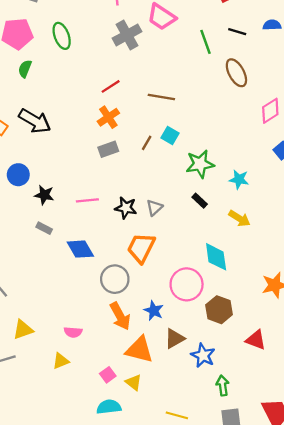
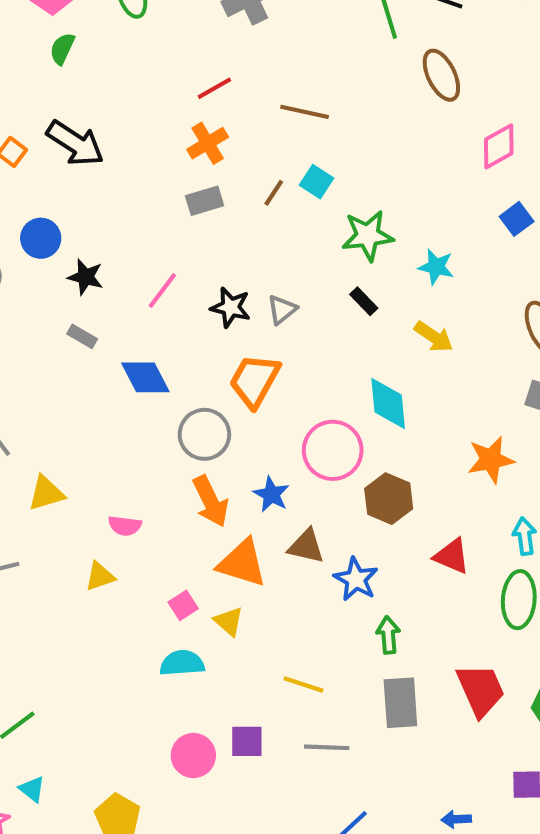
pink line: (87, 200) -> (162, 291), turned -50
yellow triangle: (23, 330) -> (46, 493), moved
brown triangle: (175, 338) -> (306, 546), turned 40

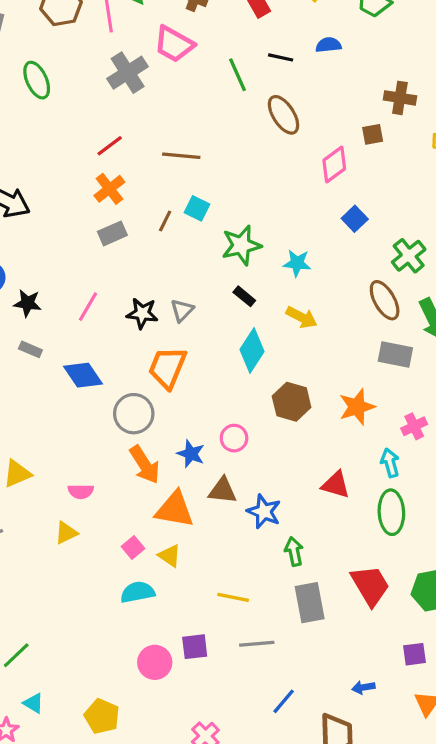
cyan diamond: (388, 403) -> (252, 351), moved, turned 45
pink circle: (333, 450) -> (234, 438), moved, size x0.6
brown hexagon: (389, 499) -> (292, 402), moved

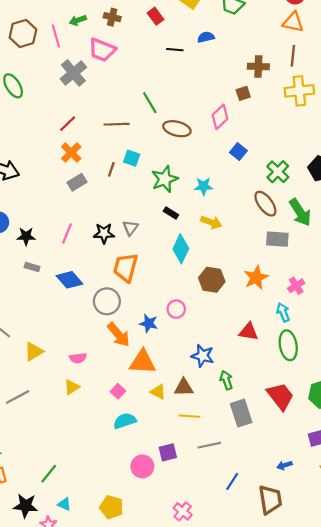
green line: (238, 75) -> (150, 103), moved
brown ellipse: (284, 115) -> (177, 129), moved, turned -36
brown triangle: (223, 491) -> (184, 387), moved
yellow triangle: (170, 556) -> (158, 392), moved

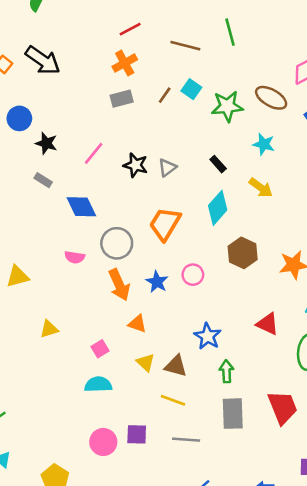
brown ellipse: (177, 129) -> (271, 98), moved
green star: (165, 179) -> (227, 106), moved
orange trapezoid: (126, 268) -> (165, 224), moved
pink semicircle: (78, 358) -> (75, 257), moved
orange triangle: (143, 362) -> (137, 324), size x0.6

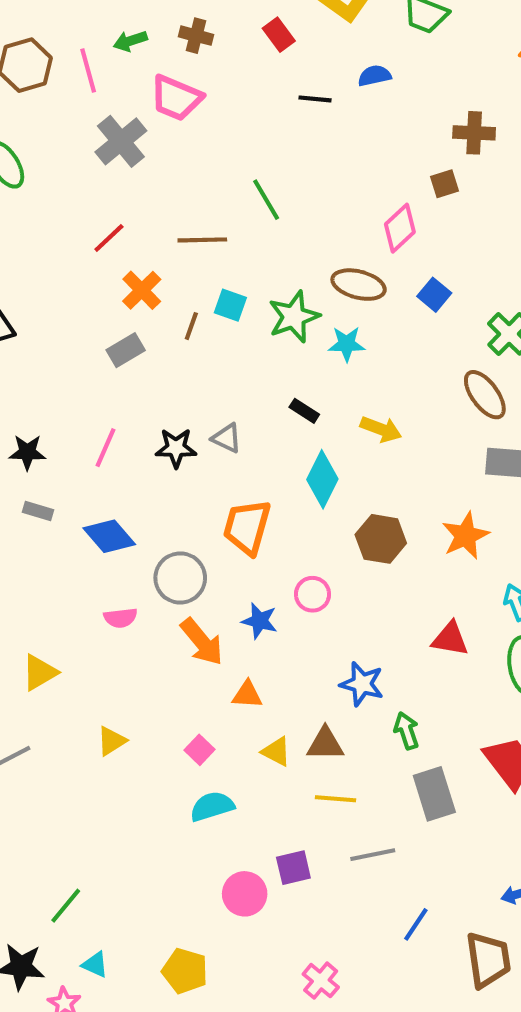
orange cross: (125, 63) -> (142, 290), moved
cyan star: (264, 144) -> (347, 344), moved
gray triangle: (167, 168) -> (227, 438), turned -42

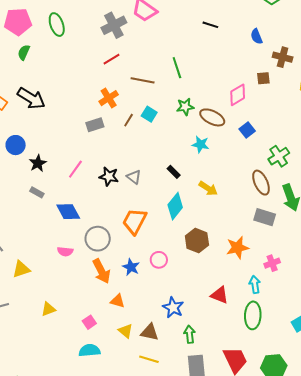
blue semicircle: (374, 76) -> (256, 36), moved, turned -112
red line: (109, 238) -> (112, 59), moved
green star: (294, 317) -> (185, 107), moved, size x0.7
black star: (27, 452) -> (38, 163), turned 30

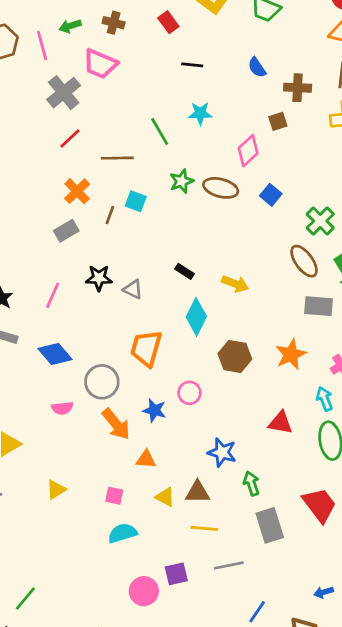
cyan star: (200, 144) -> (200, 113), moved
black star: (109, 176) -> (99, 278), moved
pink square: (89, 322) -> (114, 496), turned -32

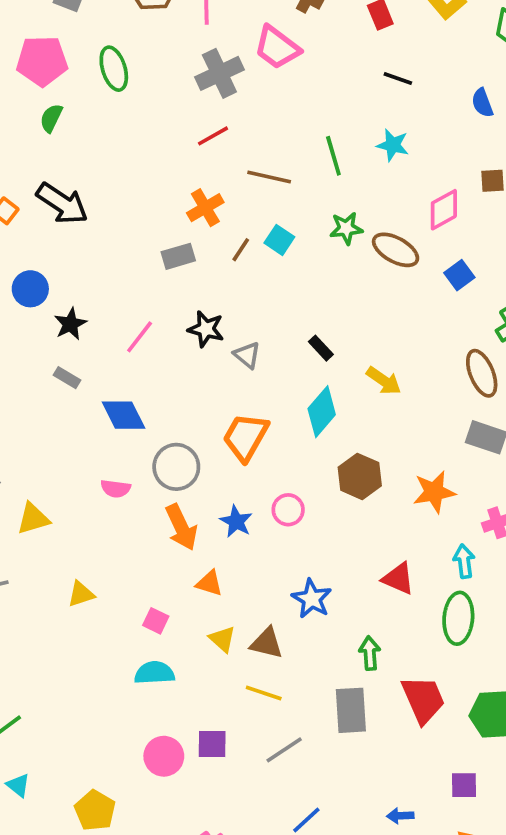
green arrow: (251, 483) -> (370, 653), moved
gray line: (229, 565) -> (284, 750), turned -36

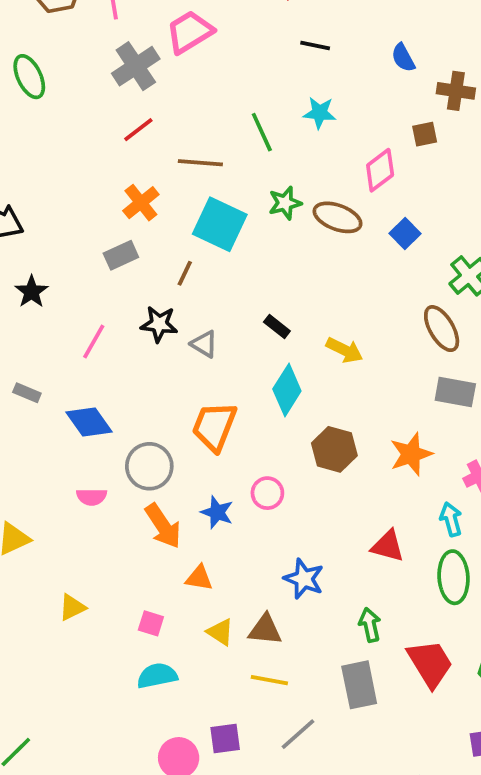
pink trapezoid: (277, 47) -> (190, 32), turned 120
cyan square: (279, 240) -> (220, 224), size x1.8
brown line: (241, 250) -> (185, 273), moved
black star: (70, 324) -> (32, 292), moved

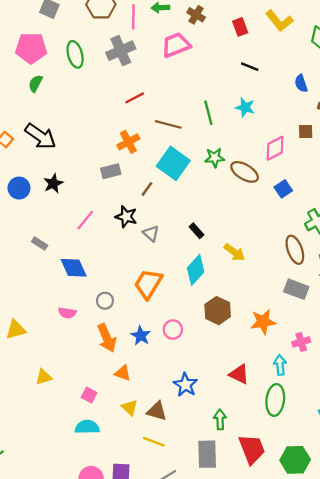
gray cross: (136, 66) -> (121, 51), moved
gray circle: (149, 466) -> (105, 301), size x0.6

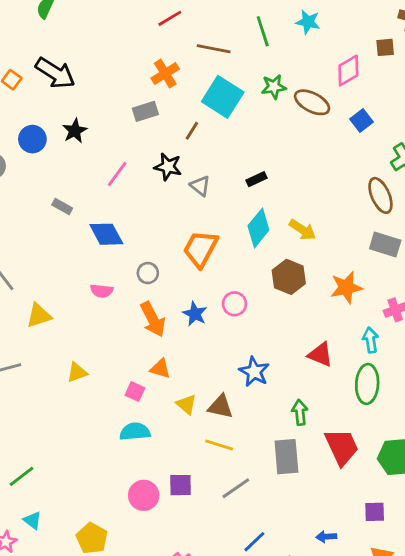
black rectangle: (196, 231) -> (257, 179), turned -70
yellow arrow: (234, 252) -> (302, 230), moved
orange triangle: (123, 373) -> (160, 369), moved

